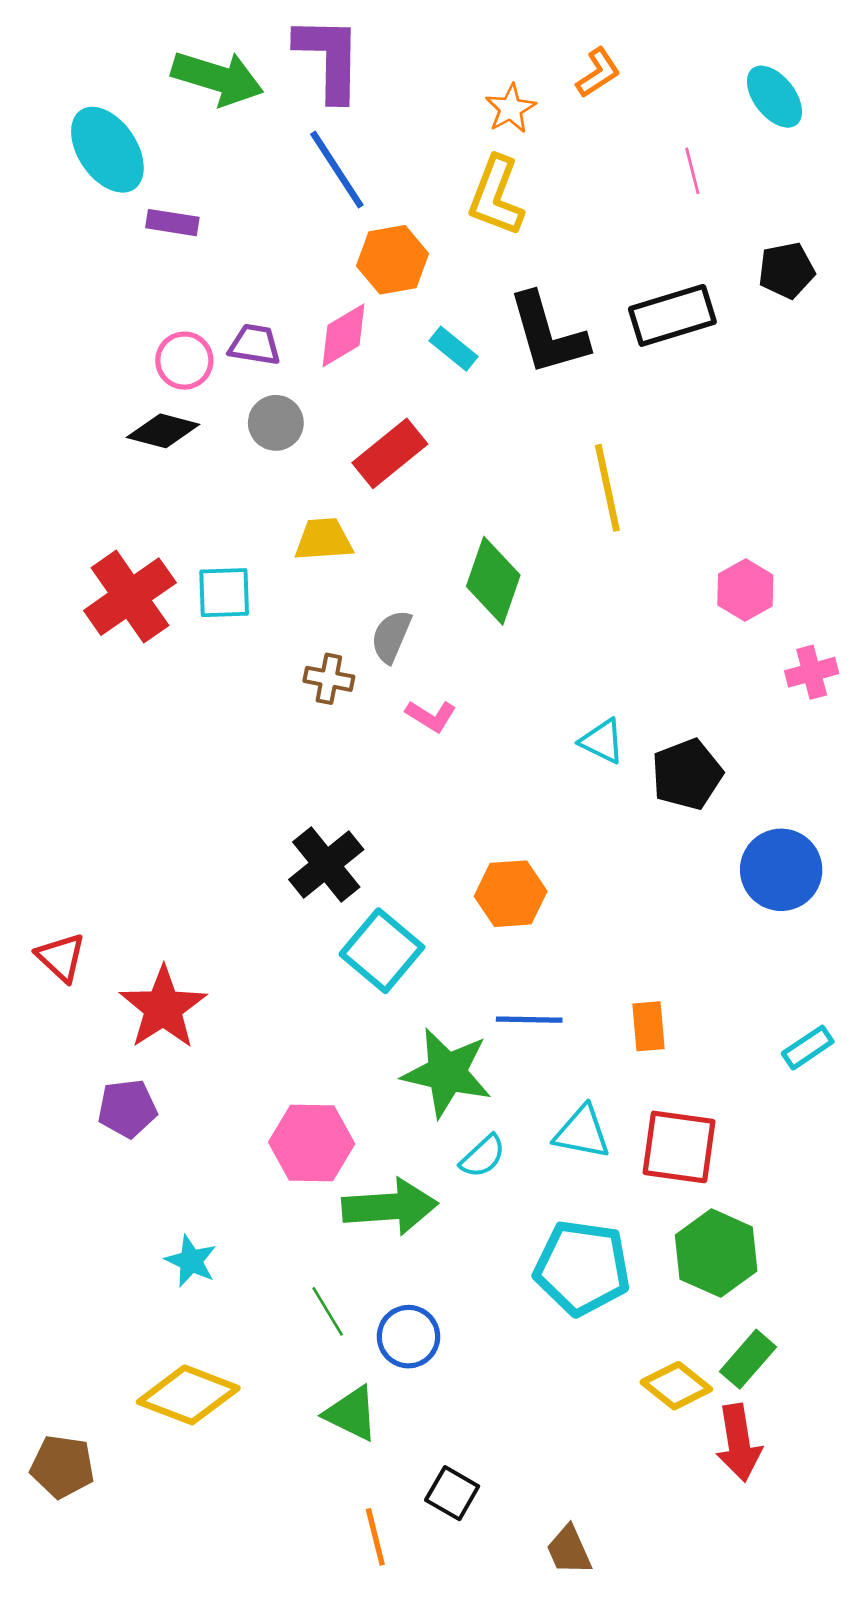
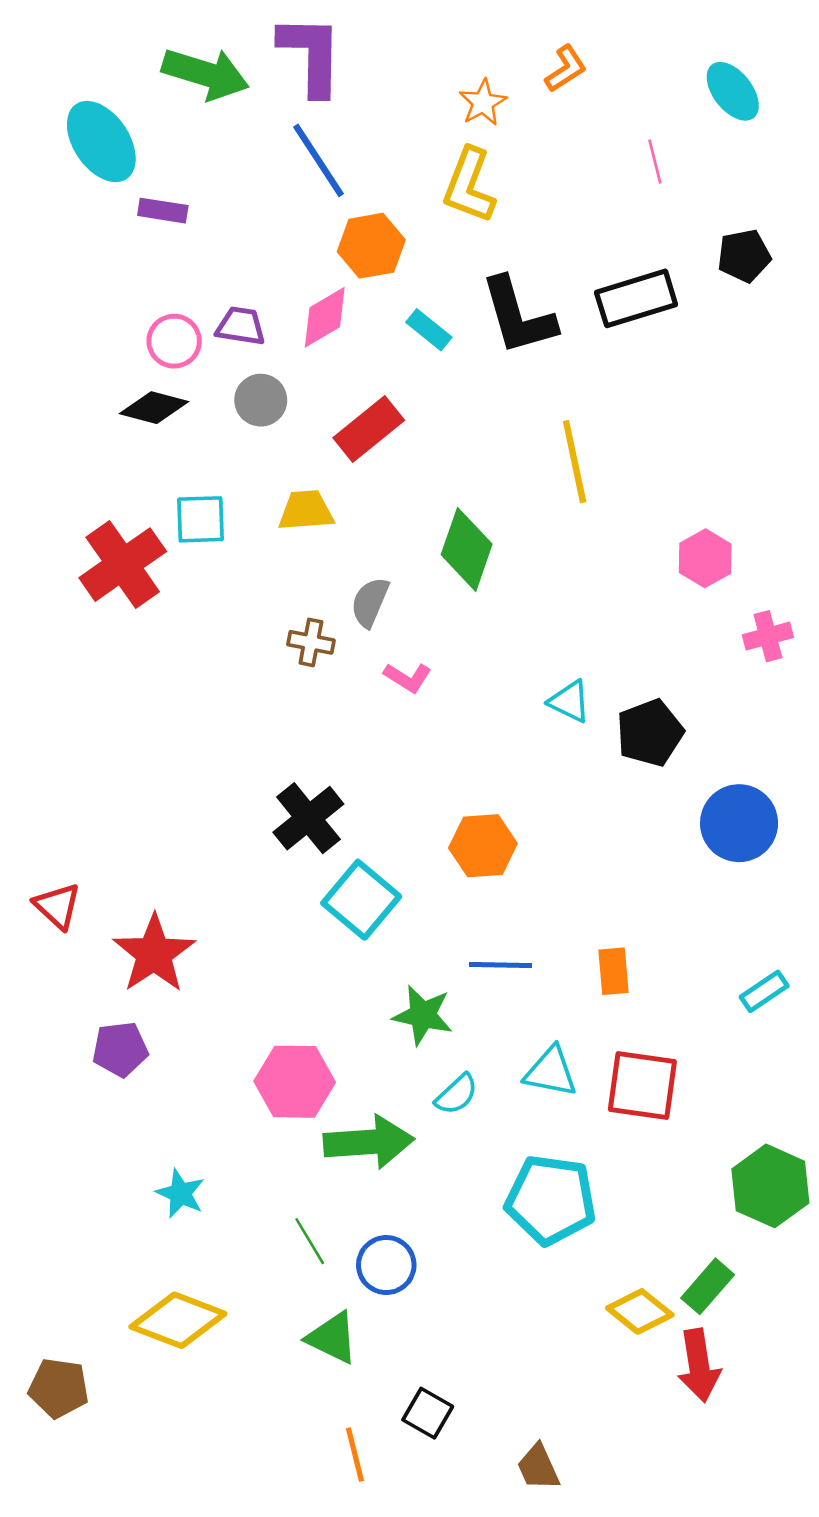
cyan square: (224, 593) -> (200, 519), moved
green star: (447, 1073) -> (423, 1015), size x0.7
green hexagon: (716, 1253) -> (770, 1186), moved

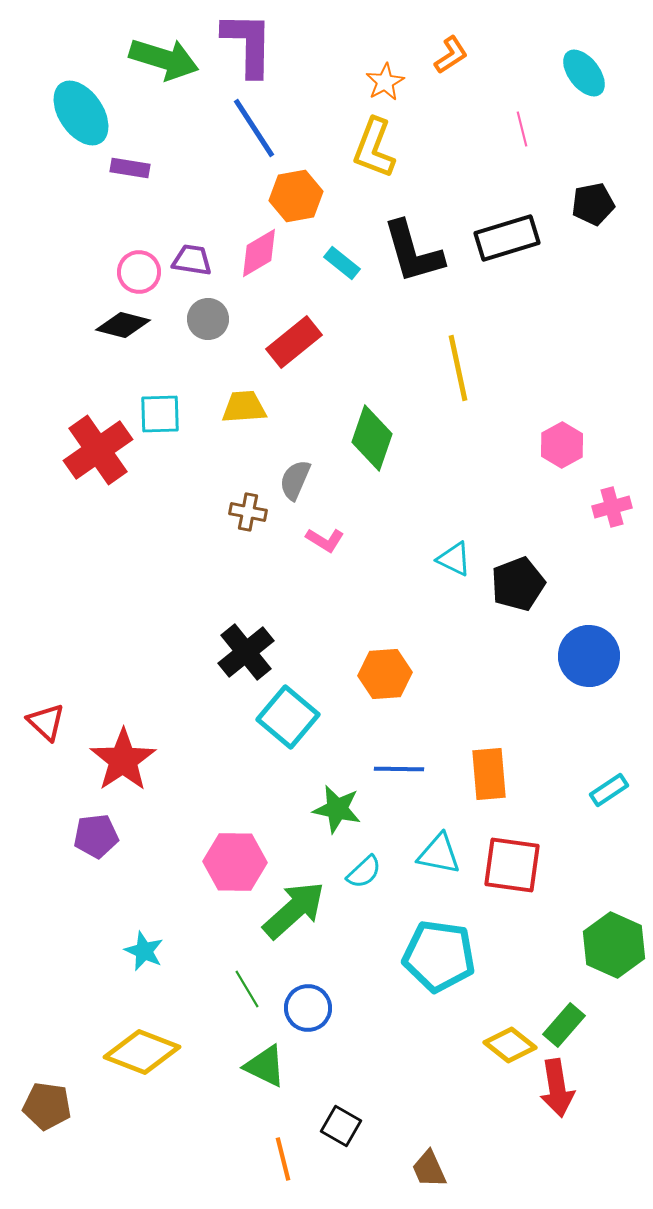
orange rectangle: (613, 971) -> (489, 774), size x1.4
green arrow: (369, 1142) -> (294, 910), turned -38

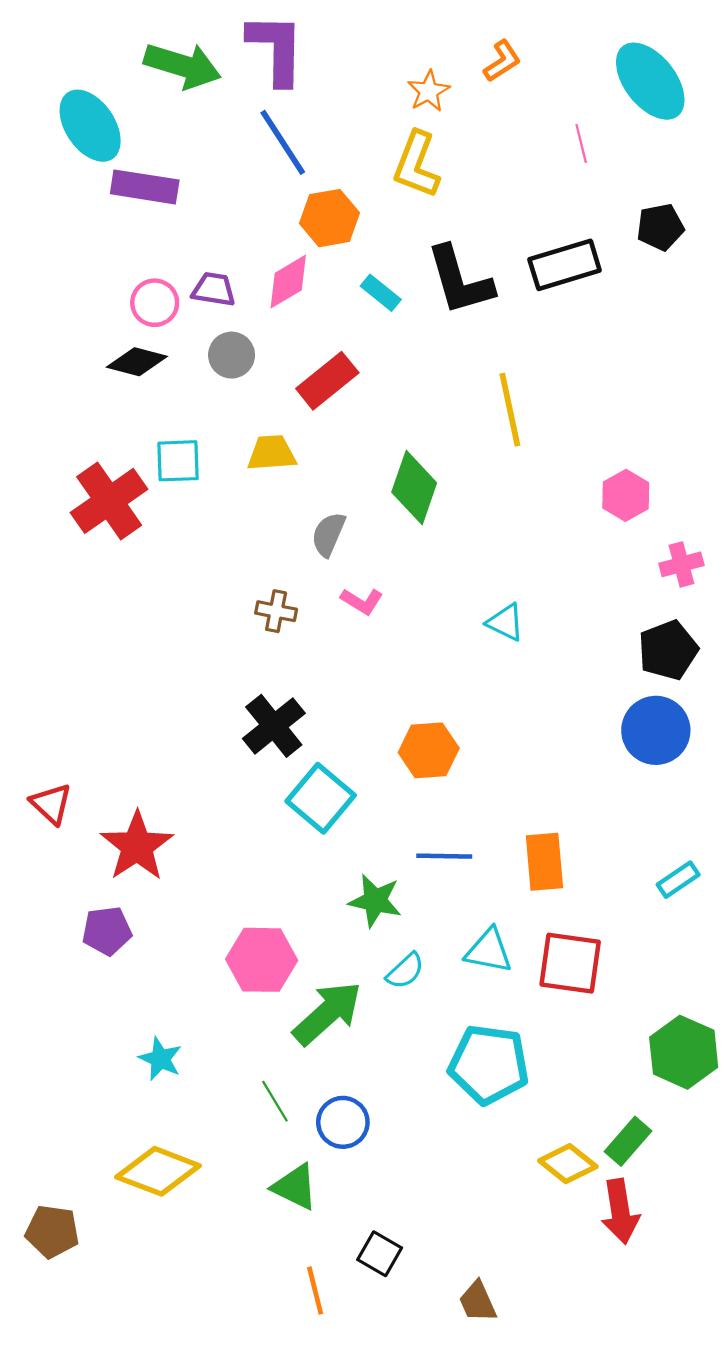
cyan ellipse: (584, 73) -> (650, 81), size x1.5
purple rectangle: (130, 168) -> (145, 187), size x1.5
brown cross: (248, 512) -> (276, 611), moved
black pentagon: (518, 584) -> (668, 650), moved

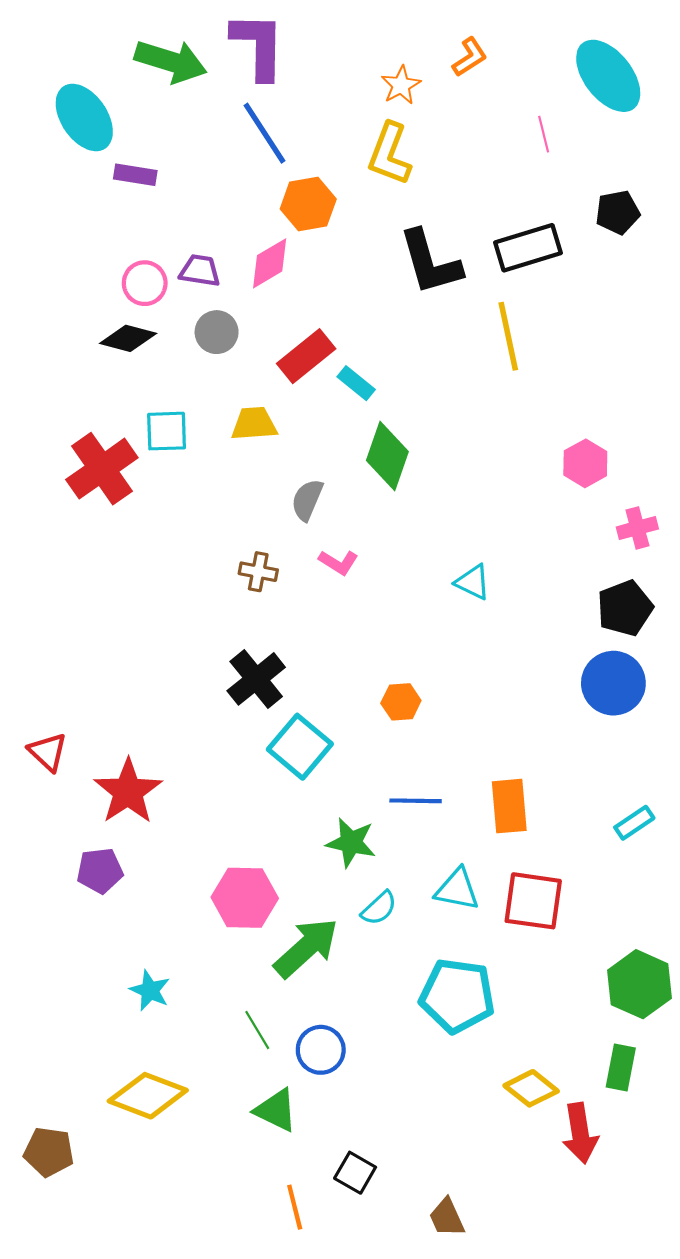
purple rectangle: (145, 187) -> (135, 175), size x0.7
cyan rectangle: (381, 293) -> (356, 383), moved
yellow line: (510, 410) -> (508, 336), moved
orange hexagon: (429, 750) -> (401, 702), size x0.7
green rectangle: (628, 1141) -> (621, 1068), moved, turned -30

